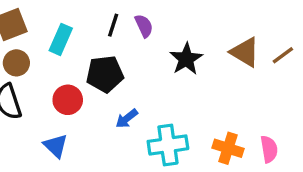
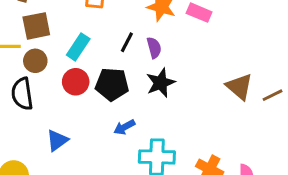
black star: (186, 59) -> (161, 83), moved
red circle: (68, 100) -> (76, 82), moved
blue triangle: (56, 146) -> (57, 140), turned 30

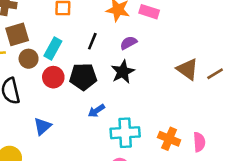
purple semicircle: (154, 48) -> (129, 43), moved, turned -98
brown circle: (35, 61) -> (29, 59), moved

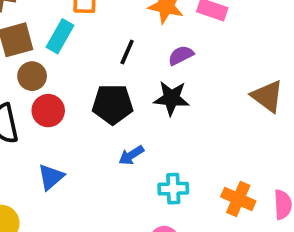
cyan rectangle: (53, 49) -> (60, 36), moved
black star: (123, 72) -> (171, 98), turned 30
red circle: (53, 77) -> (48, 111), moved
cyan cross: (125, 133) -> (173, 189), size x0.7

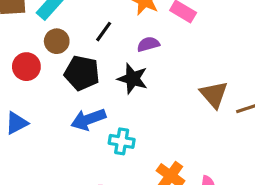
brown circle: (32, 76) -> (57, 41), moved
blue arrow: (131, 155) -> (88, 119), size x1.5
cyan cross: (173, 189) -> (122, 141), moved

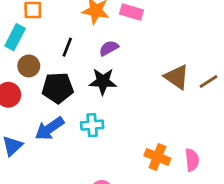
blue arrow: (88, 119) -> (50, 129), moved
cyan cross: (122, 141) -> (92, 125), moved

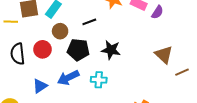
black line: (67, 47) -> (89, 22), turned 40
purple semicircle: (109, 48) -> (157, 12), moved, turned 144
brown line: (208, 81) -> (182, 72), moved

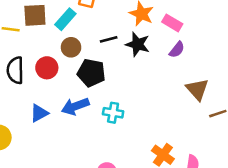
purple semicircle: (157, 12) -> (177, 50), moved
black star: (111, 50) -> (138, 44), moved

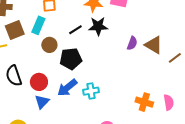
purple semicircle: (177, 50) -> (132, 43), moved
red circle: (47, 68) -> (39, 82), moved
cyan cross: (113, 113) -> (91, 91), moved

